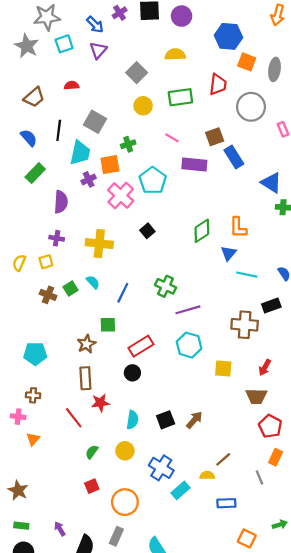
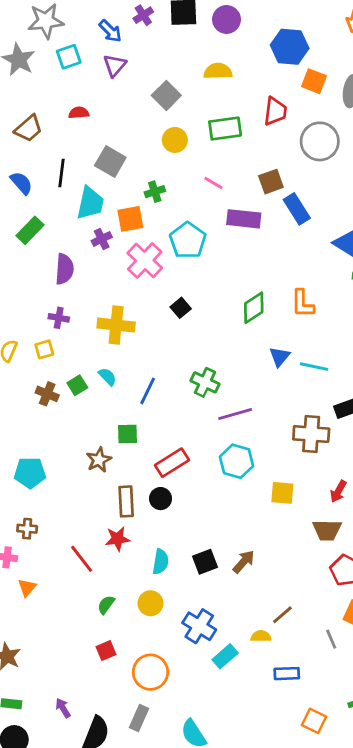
blue triangle: (229, 253) -> (280, 357), moved
brown rectangle: (85, 378) -> (126, 501), moved

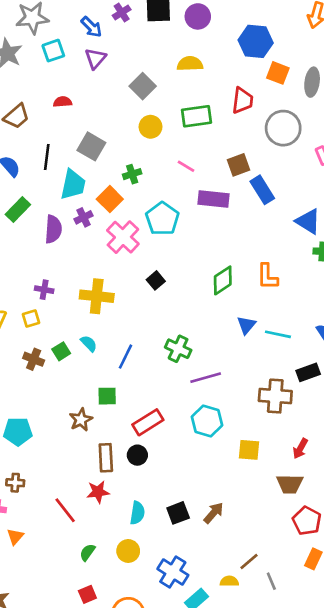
orange square: (130, 219) -> (110, 199), turned -35
purple semicircle: (64, 269) -> (53, 229), moved
gray line: (331, 639) -> (271, 581), moved

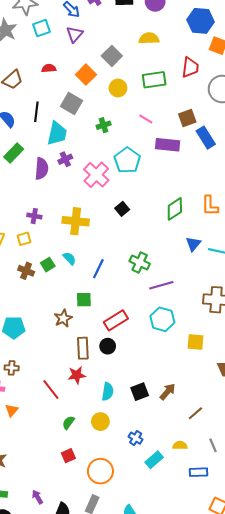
orange square: (110, 199) -> (86, 75), moved
brown line: (249, 562) -> (195, 413), moved
blue cross: (173, 572) -> (136, 438), size x0.6

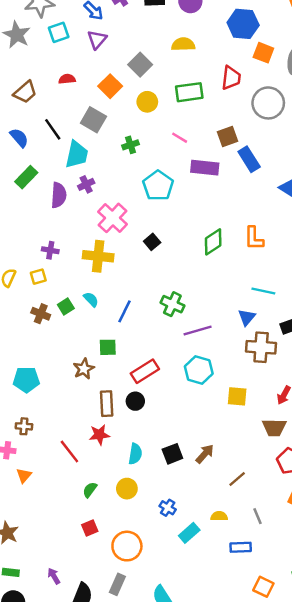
black line: (36, 112) -> (53, 129), turned -42
pink cross: (96, 175) -> (113, 218), moved
blue triangle: (193, 244) -> (247, 317), moved

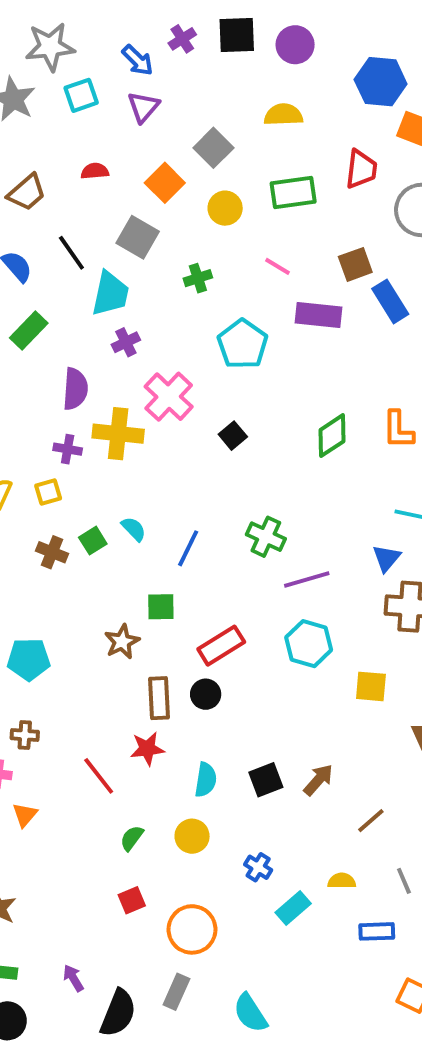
purple semicircle: (59, 195) -> (75, 389), moved
yellow cross: (98, 256) -> (118, 434), moved

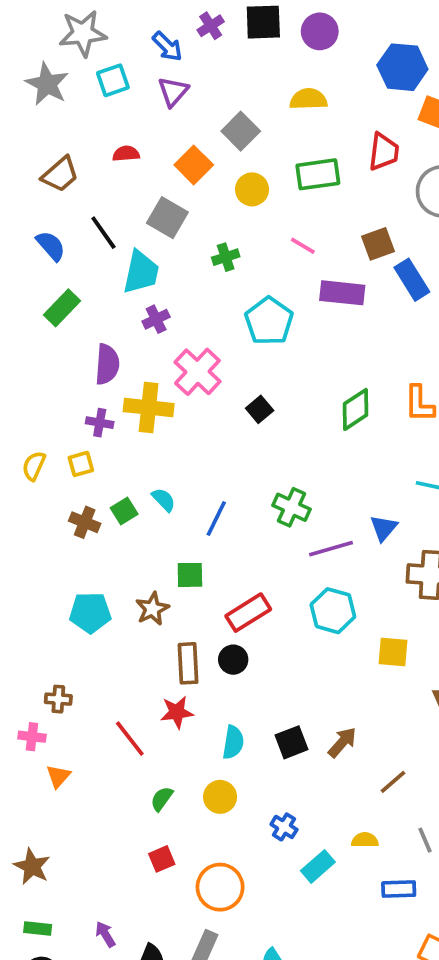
blue triangle: (386, 558) -> (384, 528), moved
cyan pentagon: (29, 659) -> (90, 613), moved

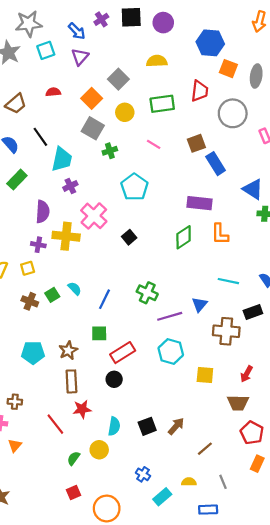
gray square: (167, 218) -> (93, 128), moved
purple rectangle: (342, 293) -> (200, 203), moved
green square: (190, 575) -> (99, 333), moved
brown rectangle: (188, 663) -> (71, 381), moved
yellow circle: (220, 797) -> (99, 450), moved

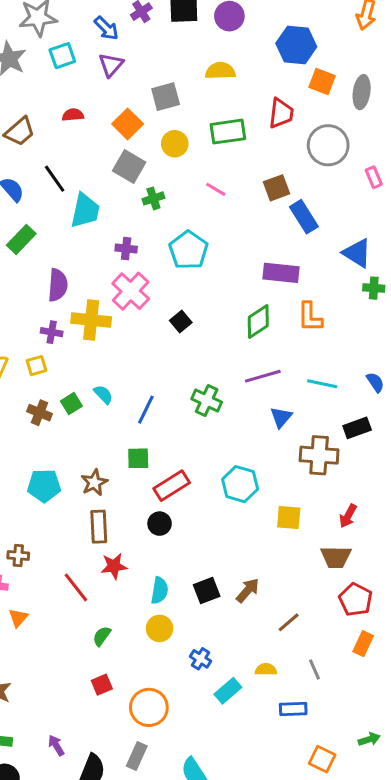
gray square: (118, 79) -> (166, 97), turned 30
purple cross: (70, 186) -> (126, 249), moved, turned 32
purple line: (170, 316) -> (263, 376), moved
yellow circle: (99, 450) -> (160, 628), moved

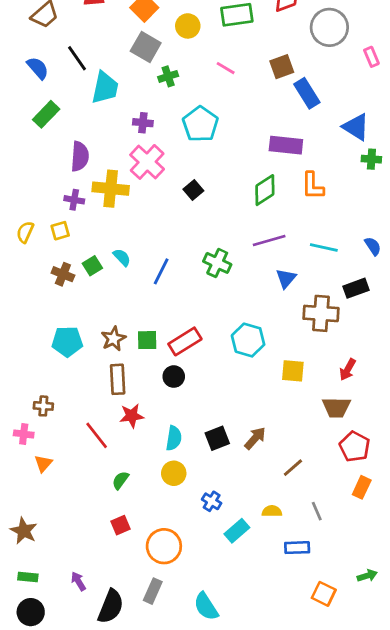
green square: (138, 458) -> (147, 340), moved

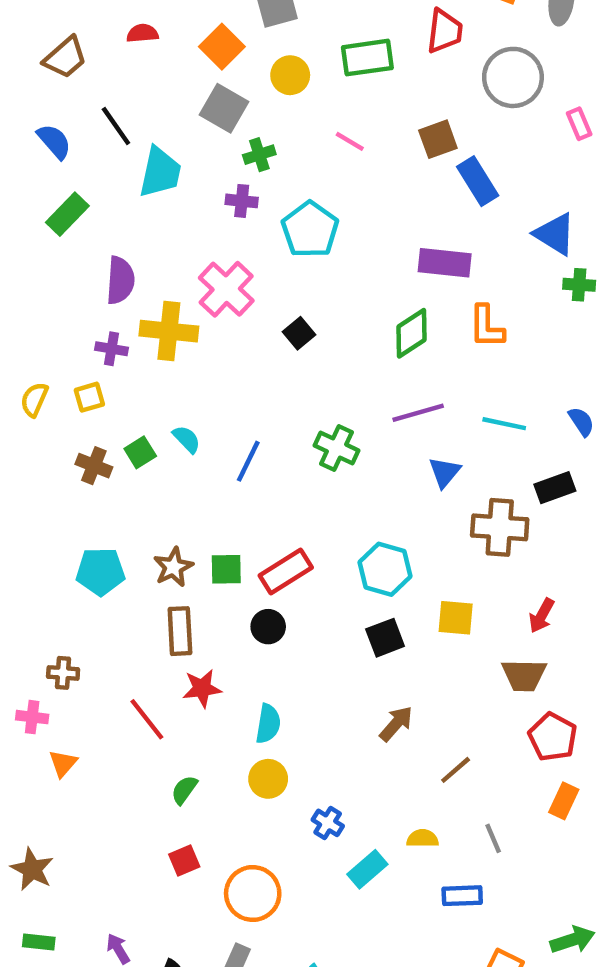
purple cross: (143, 123) -> (242, 201), moved
black square: (217, 438) -> (385, 638), moved
green arrow: (367, 576) -> (573, 940), size x1.4

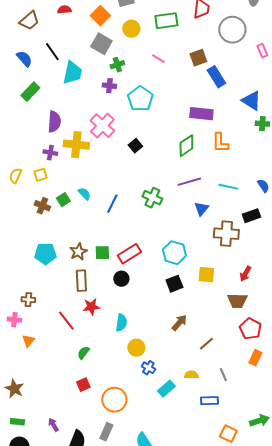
yellow circle: (268, 779) -> (136, 348), moved

